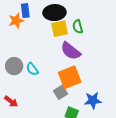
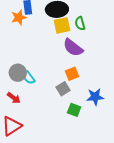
gray circle: (14, 66) -> (18, 73), moved
cyan semicircle: (32, 69) -> (29, 78), moved
orange square: (70, 77) -> (72, 74), size x0.6

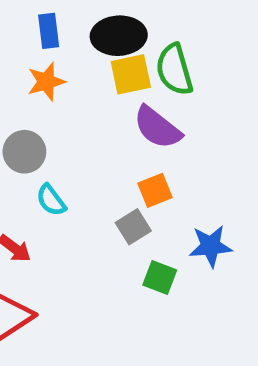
orange star: (19, 17) -> (46, 82), moved
green semicircle: (80, 23) -> (174, 70), size x1.5
gray circle: (18, 73) -> (24, 152), moved

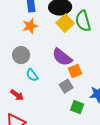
yellow square: (131, 74) -> (65, 23), turned -30
purple semicircle: (157, 128) -> (62, 57), moved

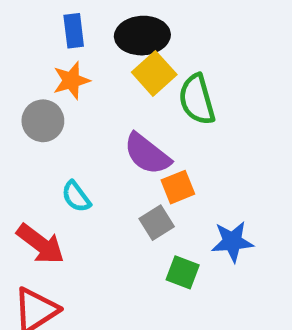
green semicircle: (83, 21) -> (197, 99), moved
gray circle: (21, 55) -> (43, 121), moved
red arrow: (17, 95) -> (41, 244), size x1.5

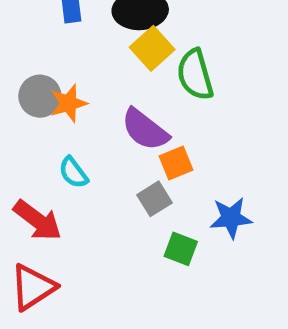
orange star: (71, 81) -> (69, 103), moved

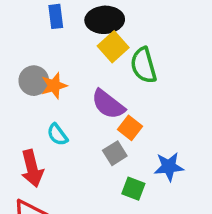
orange square: (176, 163) -> (130, 128), turned -30
red arrow: (38, 220) -> (32, 168), turned 39

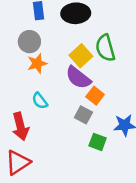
yellow square: (113, 47) -> (81, 56), moved
gray circle: (34, 81) -> (29, 42), moved
gray square: (115, 153) -> (83, 115), turned -30

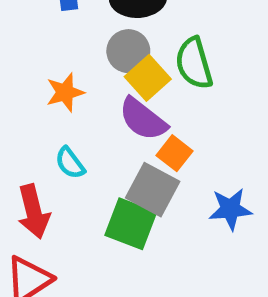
gray circle: (29, 42) -> (128, 51), moved
gray square: (83, 115) -> (153, 190), size x1.5
green square: (98, 142) -> (131, 224), moved, size x1.5

